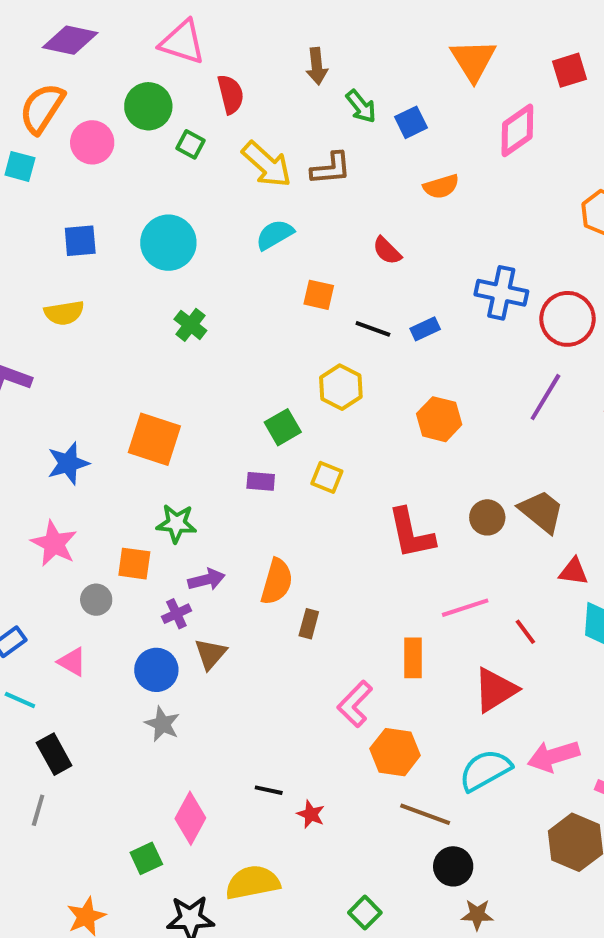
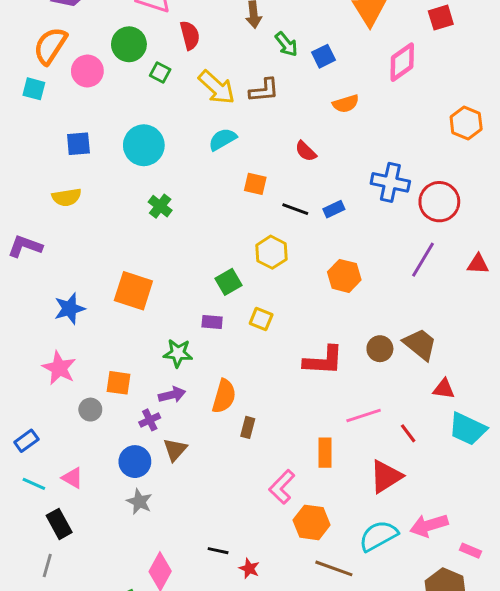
green star: (176, 523) -> (178, 353), moved
red L-shape: (411, 533) -> (323, 361), turned -75
pink triangle: (72, 662) -> (73, 478), moved

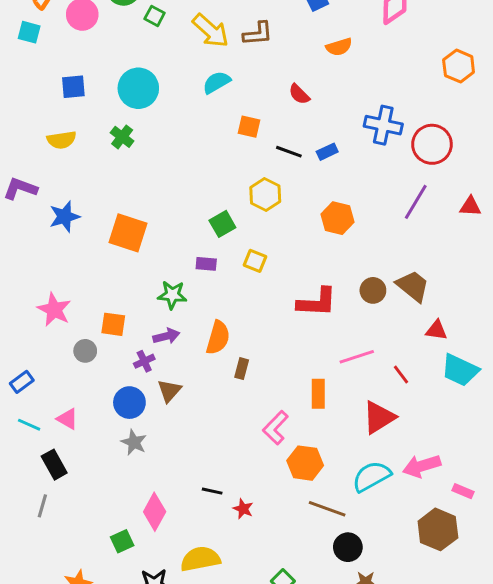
green cross: (160, 206) -> (122, 137), moved
blue star: (70, 309) -> (65, 217), moved

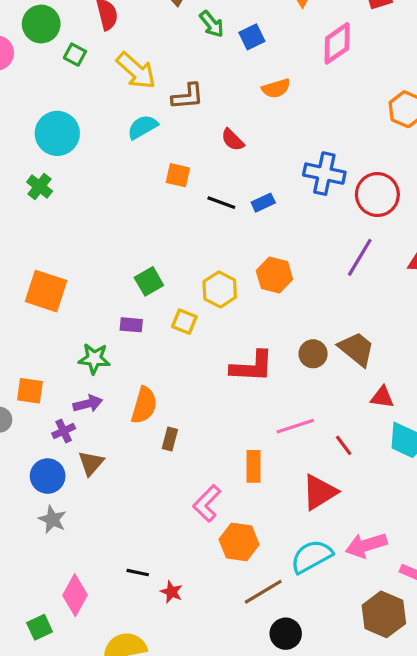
brown L-shape: (258, 34) -> (188, 96), moved
yellow hexagon: (265, 194) -> (220, 289), moved
brown line: (327, 509) -> (263, 592), turned -51

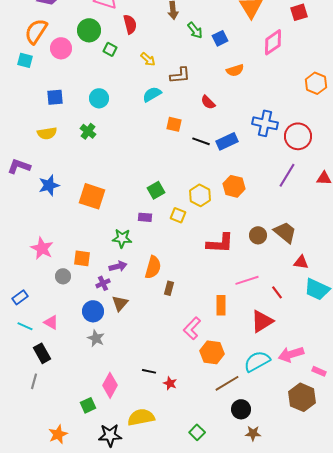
yellow arrow: (136, 71) -> (148, 59), size x0.6
cyan circle: (57, 133) -> (99, 98), size x0.7
blue rectangle: (263, 203) -> (227, 141), size x1.5

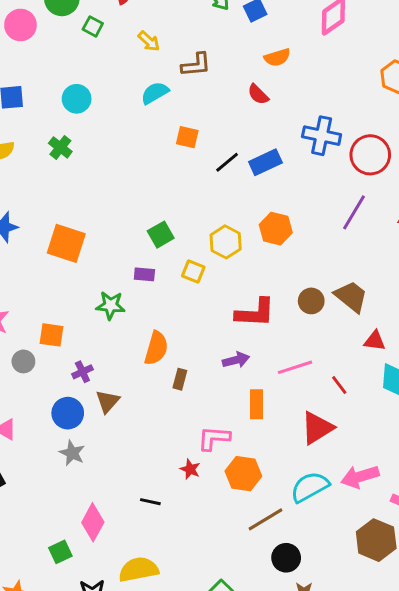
red semicircle: (208, 102) -> (258, 94), moved
black line: (201, 141) -> (227, 162), turned -60
purple arrow: (118, 266) -> (236, 360), moved
pink L-shape: (192, 328) -> (214, 438), turned 50
red star: (170, 383) -> (190, 469), moved

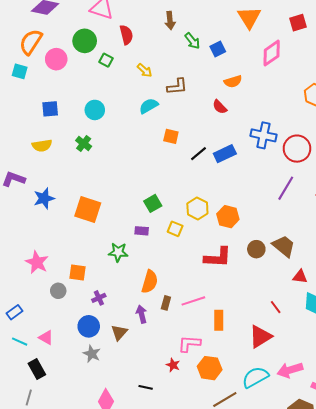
orange hexagon: (276, 229) -> (228, 217), moved
purple arrow: (236, 360) -> (142, 314), moved, turned -90
pink line: (295, 367) -> (193, 301), moved
brown triangle: (108, 401) -> (119, 332), moved

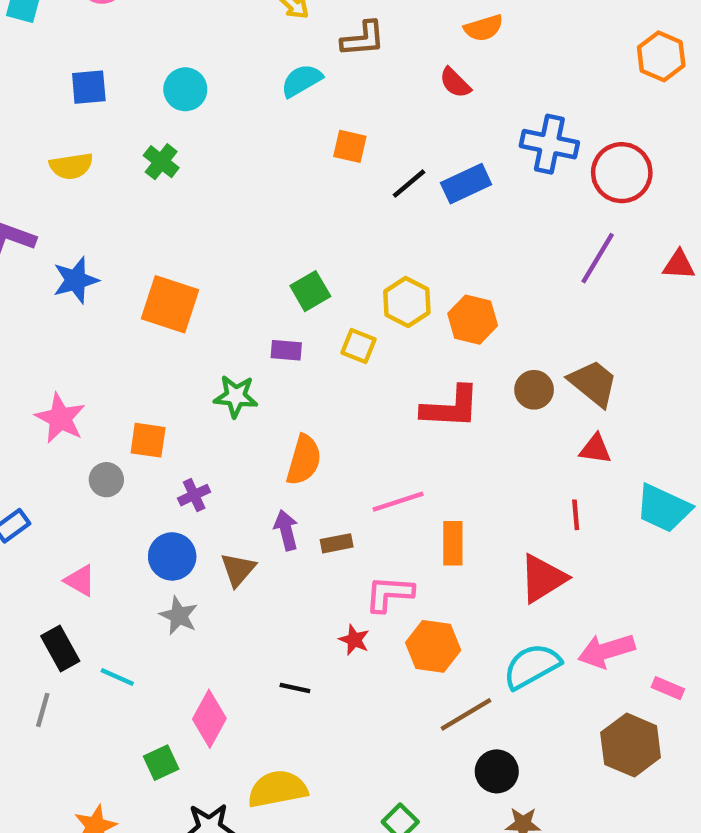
red triangle: (300, 277) -> (595, 449), moved
brown rectangle: (166, 303) -> (337, 543), moved, turned 64
red line: (276, 307) -> (576, 515), turned 32
cyan line: (20, 342) -> (117, 677), moved

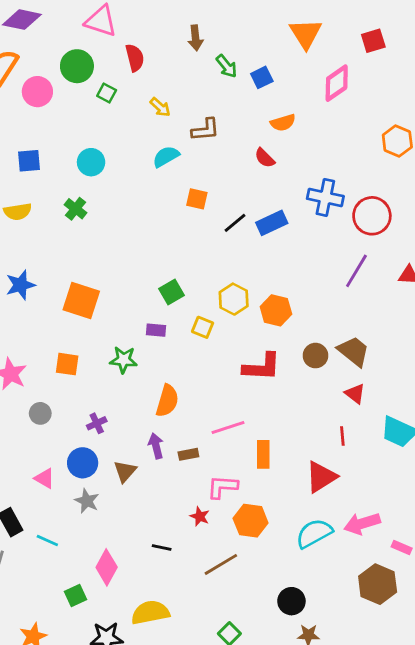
orange square: (148, 440) -> (67, 364), moved
red triangle: (595, 449) -> (355, 394), turned 30
pink triangle: (80, 581) -> (44, 478), moved
brown line: (466, 714) -> (221, 564), moved

